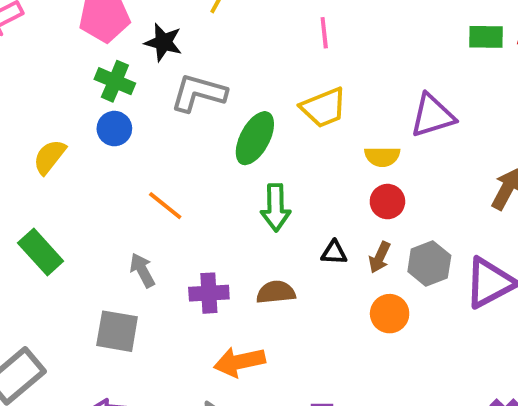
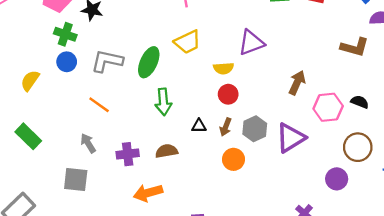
gray L-shape: (198, 93) -> (107, 61), moved

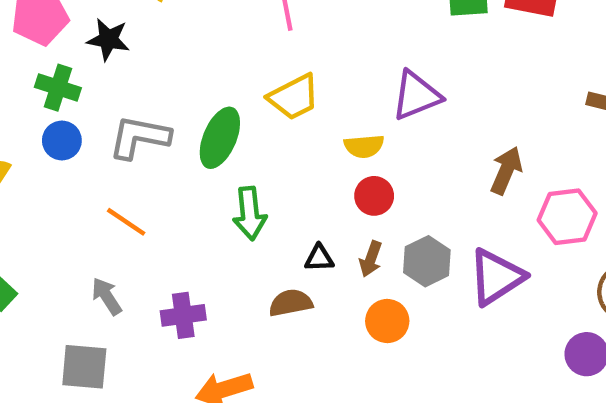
brown semicircle: (167, 151) -> (291, 303), moved

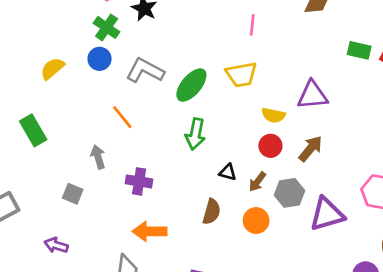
brown arrow: (506, 171) -> (310, 149), moved
brown semicircle: (291, 303) -> (212, 212), moved, turned 100
gray square: (84, 367) -> (73, 194), size x0.7

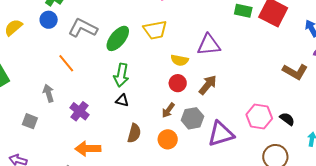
black triangle: (228, 172) -> (122, 100), moved
purple cross: (139, 181) -> (79, 111), turned 30

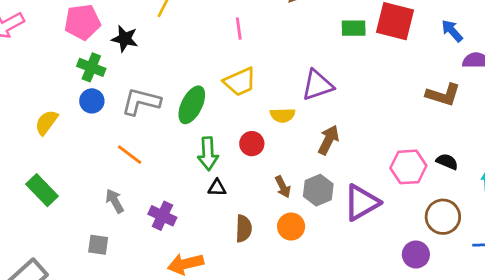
red circle: (178, 83) -> (252, 144), moved
brown arrow: (168, 110) -> (283, 187), turned -49

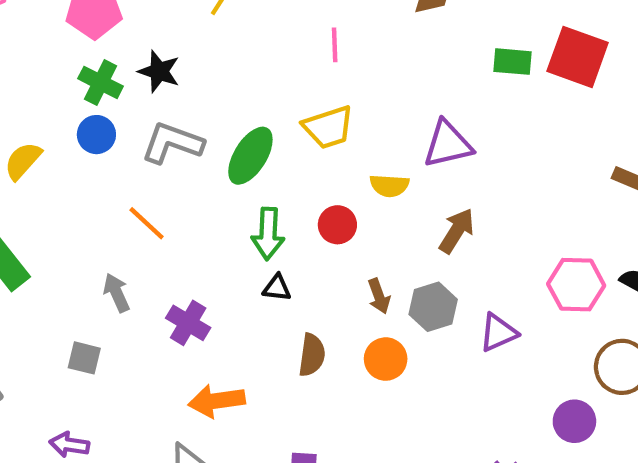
black star: (125, 39) -> (159, 71), moved
purple triangle: (362, 203) -> (498, 333), size x0.7

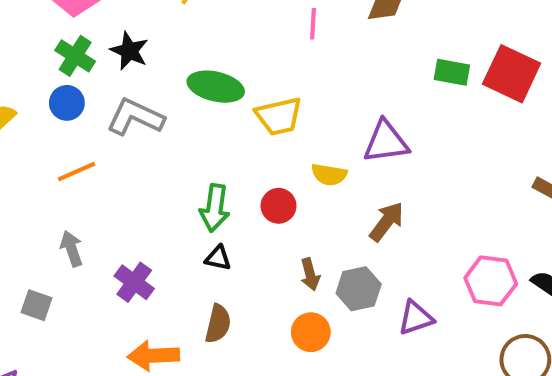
pink line: (335, 45) -> (313, 24), moved
green ellipse: (250, 156) -> (216, 87), moved, turned 66
orange line: (147, 223) -> (77, 171), moved, turned -72
brown semicircle: (312, 355) -> (218, 324), moved

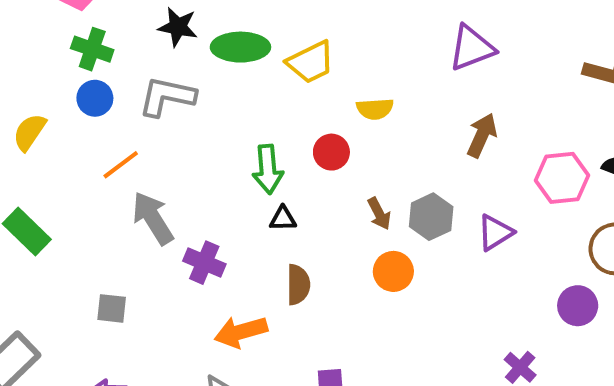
black star: (129, 51) -> (178, 27), moved
purple triangle: (386, 142) -> (472, 48), moved
brown arrow: (387, 222) -> (482, 135), moved
gray arrow: (72, 249) -> (153, 218), moved, size x1.5

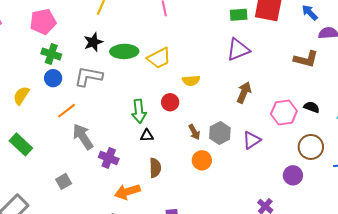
black star: (178, 27) -> (93, 42), turned -30
gray square: (112, 308) -> (64, 181), turned -35

